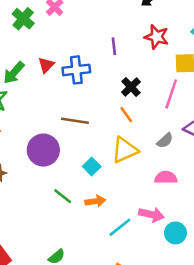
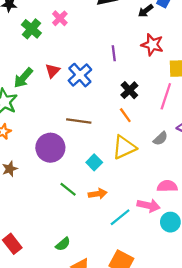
blue cross: (76, 70) -> (80, 75), turned -35
pink semicircle: (166, 177) -> (167, 186), moved

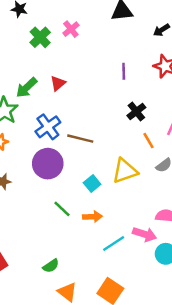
blue cross: (80, 75) -> (48, 127), moved
orange line: (125, 115) -> (149, 141), moved

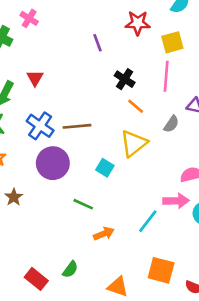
orange line: (149, 141) -> (136, 106), moved
orange arrow: (92, 217) -> (104, 234), moved
green semicircle: (51, 266) -> (70, 269), moved

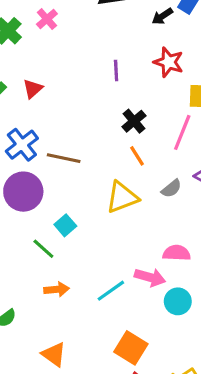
cyan square: (105, 168) -> (65, 225), moved
orange square: (161, 270) -> (131, 348), moved

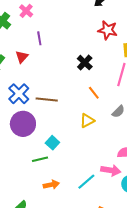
purple line: (116, 71) -> (39, 38), moved
black cross: (134, 121) -> (85, 63), moved
yellow triangle: (122, 197) -> (87, 121), size x0.7
green line: (43, 249) -> (40, 159), turned -49

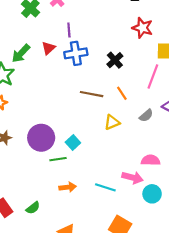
blue cross: (19, 94) -> (76, 53), moved, turned 30
brown line: (47, 99) -> (92, 94), moved
purple circle: (23, 124) -> (41, 138), moved
cyan line: (86, 182) -> (105, 187), turned 54

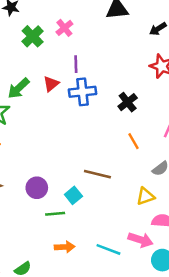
brown line: (92, 94) -> (97, 174), moved
yellow triangle: (112, 122) -> (145, 196), moved
purple circle: (41, 138) -> (37, 188), size x0.7

